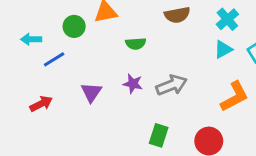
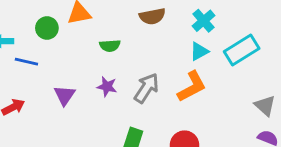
blue line: (54, 59) -> (26, 62), turned 45
gray arrow: (172, 85) -> (146, 88), turned -36
orange L-shape: (235, 97) -> (192, 87), moved

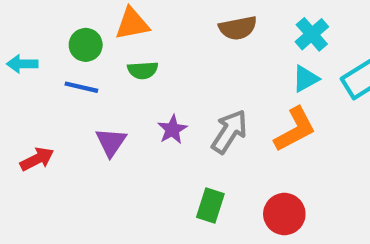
green semicircle: (110, 46) -> (143, 70), moved
blue line: (26, 62) -> (81, 87), moved
purple star: (107, 87) -> (172, 129), turned 30

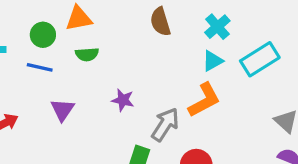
brown semicircle: (238, 28) -> (160, 22), turned 84
purple star: (172, 129) -> (123, 100), moved, turned -30
gray arrow: (229, 132) -> (165, 124), moved

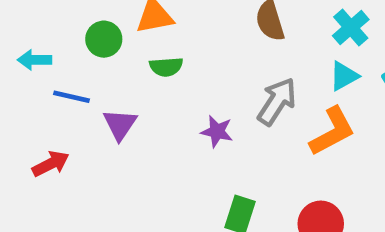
blue line: (40, 67) -> (71, 97), moved
purple triangle: (62, 110) -> (120, 124), moved
gray arrow: (165, 124) -> (277, 101), moved

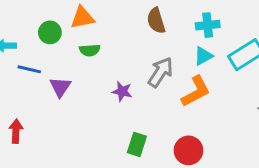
cyan cross: (351, 28) -> (208, 25), turned 35
red arrow: (51, 164) -> (16, 131), moved, turned -60

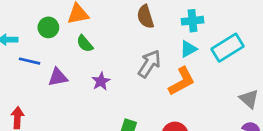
green semicircle: (90, 50) -> (85, 44), turned 54
purple triangle: (60, 87) -> (58, 77), turned 45
purple star: (122, 91) -> (101, 81), moved, turned 30

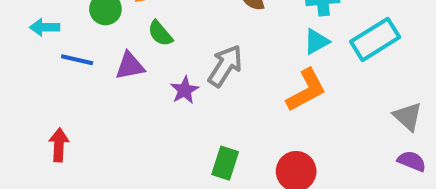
gray arrow: (149, 64) -> (225, 66), moved
purple triangle: (58, 77) -> (130, 66), moved

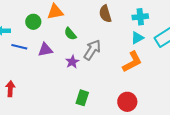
green semicircle: (160, 33) -> (70, 34), moved
green rectangle: (225, 163) -> (82, 98), moved

